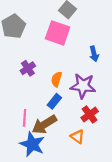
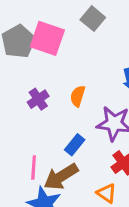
pink square: (58, 33) -> (47, 38), moved
orange semicircle: (56, 79) -> (78, 96), moved

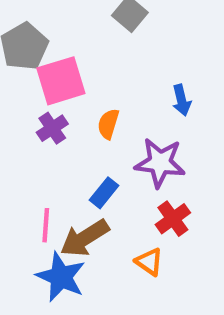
pink square: (47, 38) -> (61, 81), moved, turned -36

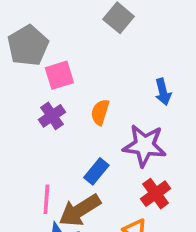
pink square: (61, 81) -> (59, 75), size x0.7

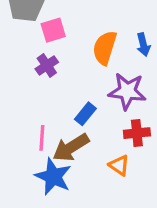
orange semicircle: (100, 112) -> (105, 48), moved, size x1.5
red cross: (156, 194) -> (137, 133), turned 30

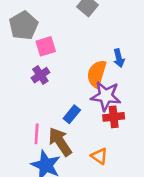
orange semicircle: (105, 48) -> (97, 74), moved
red cross: (137, 133) -> (114, 117), moved
brown arrow: (71, 148) -> (60, 142), turned 88

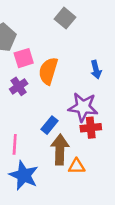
orange semicircle: (97, 74) -> (48, 71), moved
brown arrow: (60, 142) -> (60, 150), moved, turned 36
orange triangle: (99, 156) -> (77, 166), turned -36

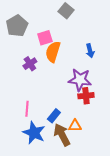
pink square: (24, 58) -> (45, 38), moved
blue rectangle: (50, 125) -> (54, 116), moved
brown arrow: (60, 150) -> (62, 135), moved, turned -30

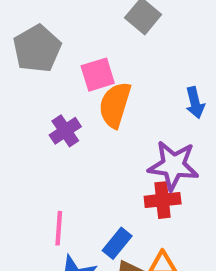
red cross: (86, 96) -> (163, 200), moved

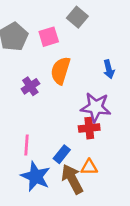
pink square: (98, 75) -> (49, 37), moved

